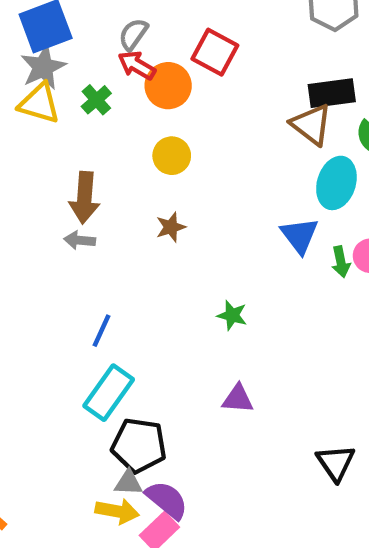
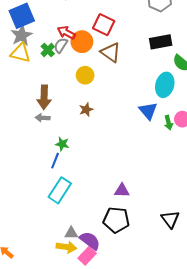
gray semicircle: (133, 34) -> (61, 45), moved
brown triangle: (311, 125) -> (111, 52), moved
green star: (232, 315) -> (62, 144), moved
black pentagon: (139, 445) -> (116, 220), moved

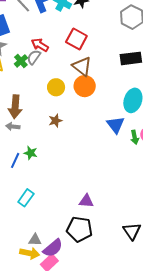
orange circle: (82, 42) -> (85, 86), moved
blue line: (55, 161) -> (15, 160), moved
cyan rectangle: (60, 190) -> (26, 198), size x0.7
purple semicircle: (90, 241) -> (53, 248), turned 100

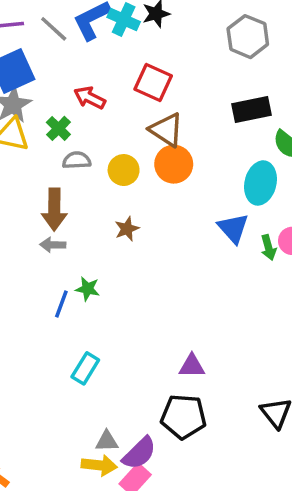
gray semicircle: (34, 57) -> (77, 160), moved, turned 56

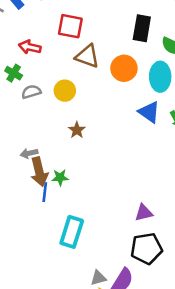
black rectangle: (251, 110) -> (142, 28), turned -55
orange circle: (174, 164) -> (124, 68), moved
brown arrow: (54, 210) -> (39, 172), moved
cyan rectangle: (85, 368) -> (72, 232), size x1.4

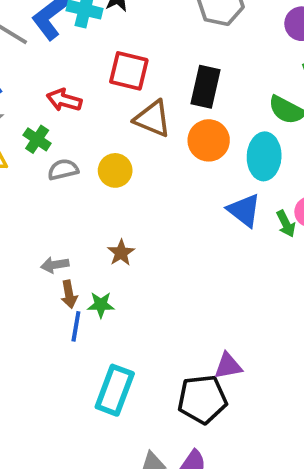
black rectangle: (142, 28) -> (205, 87), moved
brown star: (77, 130) -> (121, 253), moved
brown arrow: (39, 172) -> (69, 294), size x0.6
black pentagon: (147, 248) -> (202, 399), moved

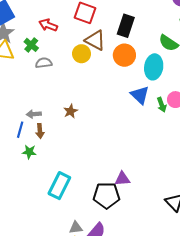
yellow circle: (115, 170) -> (81, 54), moved
green star: (101, 305) -> (29, 152), moved
blue line: (76, 326) -> (20, 130), moved

